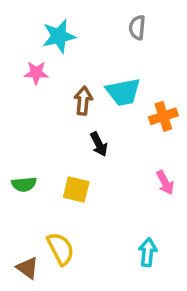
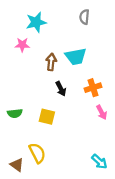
orange cross: (163, 116) -> (93, 88), moved
cyan arrow: (148, 252) -> (99, 162), moved, turned 126

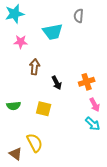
cyan star: (36, 22) -> (15, 14), moved
cyan trapezoid: (76, 57) -> (53, 32), moved
brown arrow: (51, 62) -> (35, 67), moved
cyan arrow: (99, 162) -> (93, 124), moved

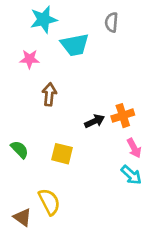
cyan star: (15, 14) -> (44, 19), moved
black arrow: (57, 83) -> (95, 121), moved, turned -88
green semicircle: (14, 106) -> (20, 149), turned -128

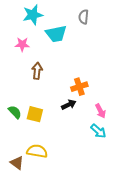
orange cross: (123, 116) -> (79, 87), moved
black arrow: (95, 121) -> (69, 105), moved
yellow square: (62, 154) -> (35, 114), moved
yellow semicircle: (49, 202) -> (37, 151), turned -54

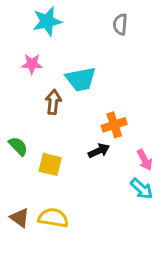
cyan trapezoid: (56, 34) -> (81, 79), moved
green semicircle: (15, 112) -> (18, 146), moved
brown triangle: (17, 163) -> (20, 218), moved

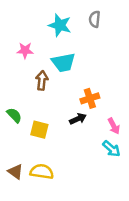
cyan star: (47, 21) -> (60, 25), moved, turned 30

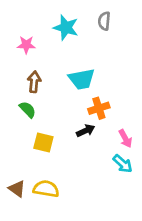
pink star: (25, 50) -> (26, 45), moved
cyan trapezoid: (63, 62) -> (82, 79), moved
brown arrow: (42, 80) -> (34, 82), moved
green semicircle: (14, 115) -> (28, 110), moved

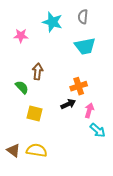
cyan trapezoid: (82, 79) -> (85, 46), moved
brown arrow: (34, 82) -> (38, 71), moved
pink arrow: (125, 139) -> (89, 110), moved, turned -136

